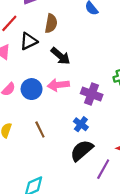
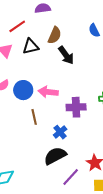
black arrow: (60, 56) -> (66, 55), moved
purple cross: (92, 94) -> (76, 107), turned -36
brown line: (40, 129) -> (34, 117), moved

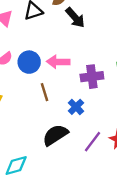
black semicircle: (55, 156) -> (55, 135), moved
purple line: (71, 177) -> (93, 142), moved

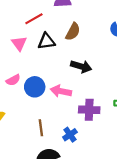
black arrow: (75, 18) -> (81, 66), moved, turned -42
brown line: (44, 92) -> (41, 128), moved

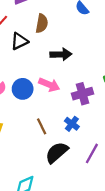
pink arrow: (61, 91) -> (49, 85), turned -150

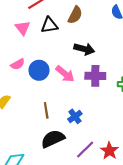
purple cross: (82, 94) -> (95, 76), moved

